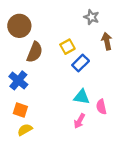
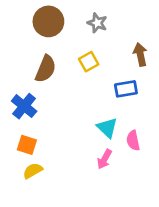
gray star: (91, 17) -> (97, 23), moved
brown circle: (19, 26) -> (48, 21), moved
blue rectangle: (81, 63) -> (126, 89), moved, turned 35
cyan triangle: (82, 97) -> (107, 128), turned 35

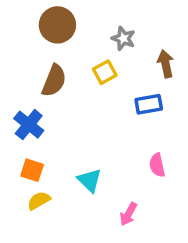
gray star: (97, 23) -> (123, 38), moved
cyan triangle: (107, 128) -> (90, 180), moved
pink arrow: (104, 159) -> (128, 214), moved

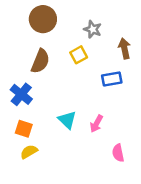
pink semicircle: (157, 165) -> (118, 153), moved
cyan triangle: (90, 180) -> (67, 120), moved
pink arrow: (128, 214) -> (96, 124), moved

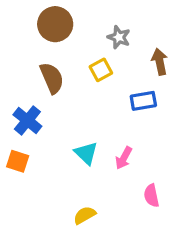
brown semicircle: (40, 61) -> (52, 78), turned -45
orange square: (24, 129) -> (18, 161), moved
yellow semicircle: (29, 152) -> (85, 215), moved

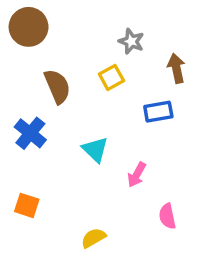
brown circle: (55, 24) -> (29, 27), moved
cyan triangle: (86, 153) -> (95, 150), moved
orange square: (18, 161) -> (27, 205), moved

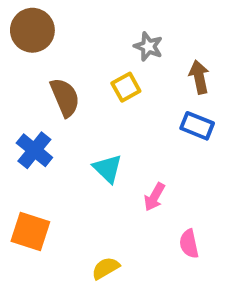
blue rectangle: (158, 112) -> (197, 126), moved, turned 32
orange square: (27, 205) -> (30, 232), size x1.4

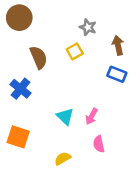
cyan triangle: (108, 169) -> (65, 116), moved
pink semicircle: (189, 244) -> (99, 144), moved

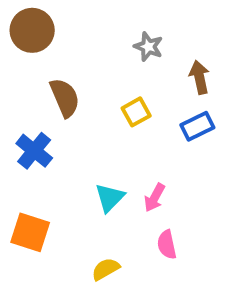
yellow square: (75, 51) -> (136, 112), moved
blue rectangle: (117, 74) -> (197, 126), turned -48
cyan triangle: (65, 116) -> (110, 198), turned 30

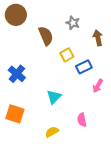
brown semicircle: (65, 98) -> (46, 36), moved
blue rectangle: (197, 126) -> (84, 67), moved
pink arrow: (155, 198) -> (98, 86), moved

